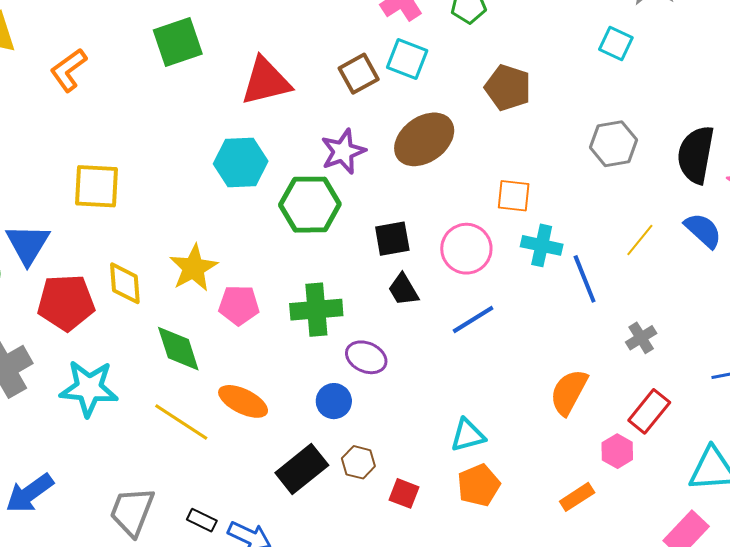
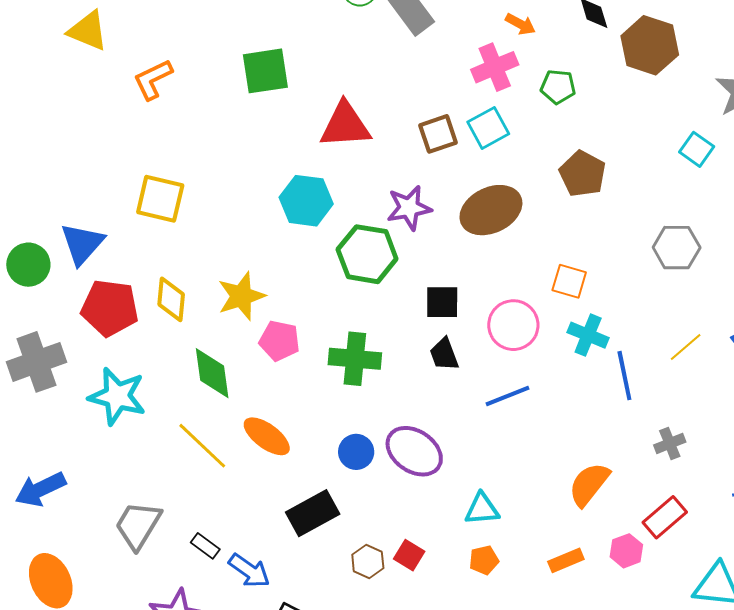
cyan square: (407, 59) -> (488, 128), turned 30
purple ellipse: (366, 357) -> (414, 451), moved, size x1.4
brown hexagon: (358, 462) -> (368, 561), moved
orange pentagon: (479, 485) -> (484, 560), size x0.7
orange rectangle: (577, 497) -> (566, 560), moved

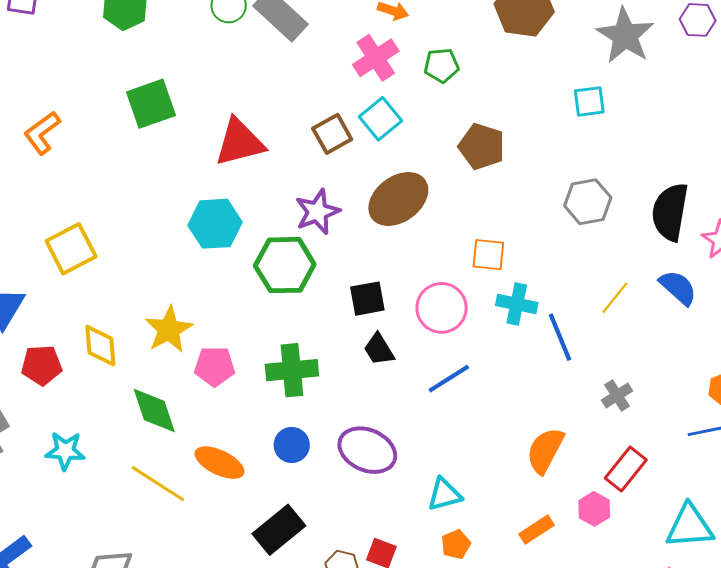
cyan square: (697, 149) -> (589, 101), turned -32
yellow square: (160, 199) -> (71, 249), turned -30
red pentagon: (110, 308) -> (42, 365), size x0.7
cyan star: (117, 396) -> (65, 451), size x0.7
blue circle: (356, 452) -> (292, 445), moved

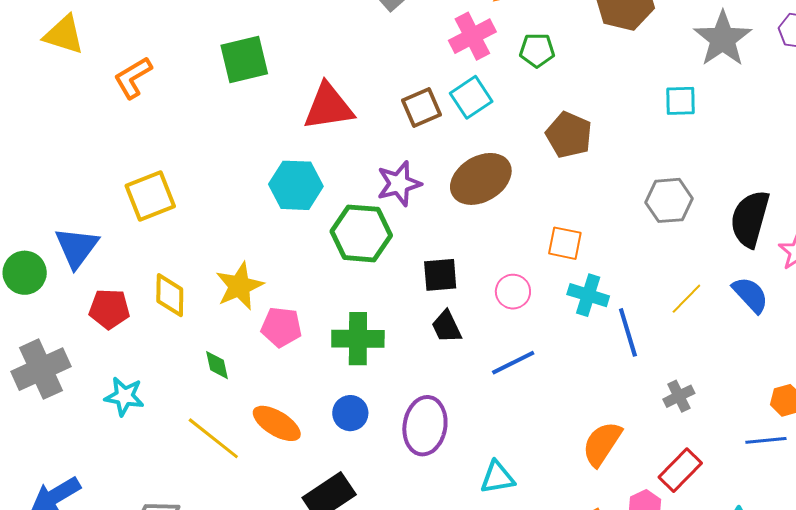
pink circle: (442, 308) -> (513, 292), size x0.7
green diamond: (154, 410) -> (217, 365), size x0.6
purple ellipse: (367, 450) -> (425, 426), turned 70

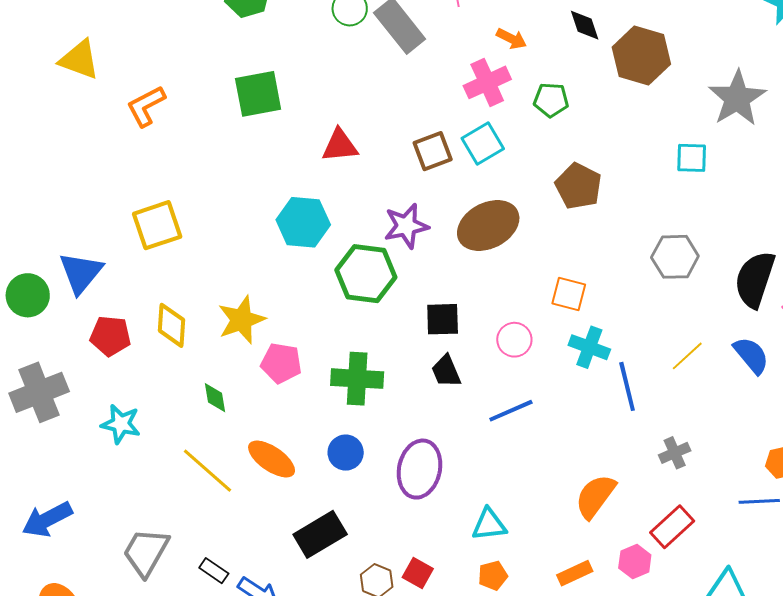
red triangle: (328, 107) -> (340, 145), size x0.7

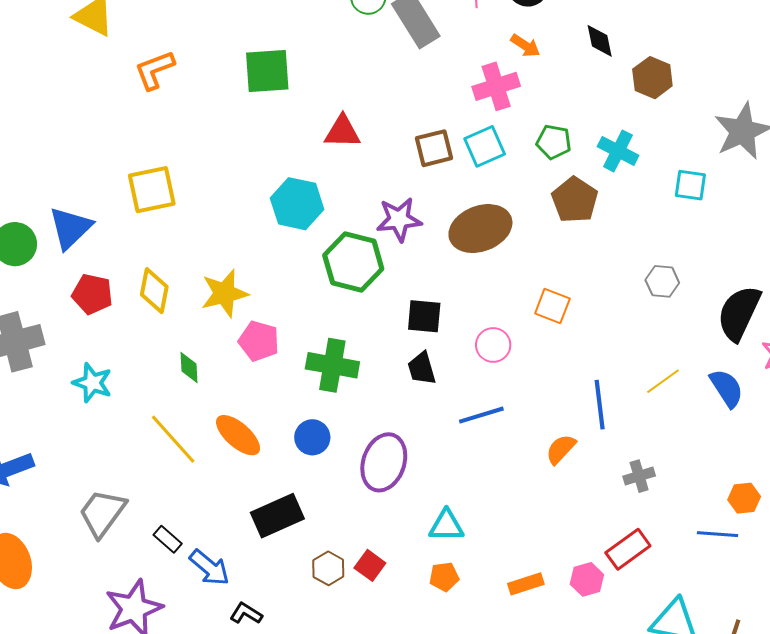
brown hexagon: (641, 56) -> (652, 78), size x0.7
green pentagon: (551, 100) -> (554, 142), moved
gray hexagon: (675, 257) -> (662, 281), size x0.7
cyan cross: (589, 347) -> (618, 151), moved
orange semicircle: (595, 496) -> (561, 449), moved, size x0.7

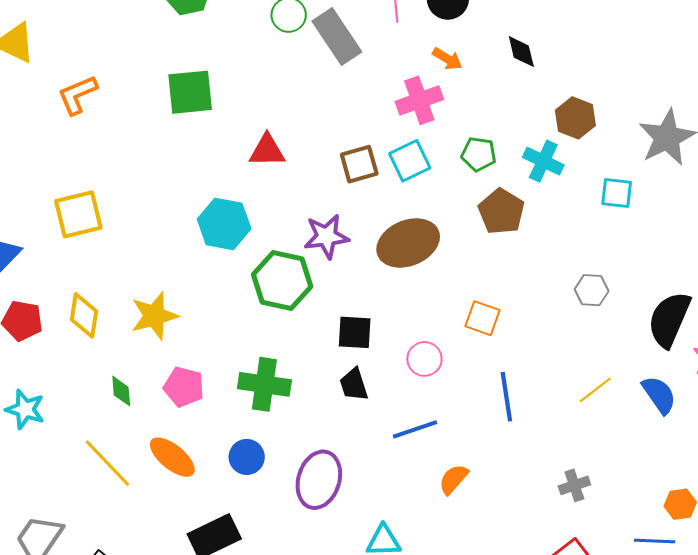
brown hexagon: (652, 78) -> (575, 118), moved
pink pentagon: (259, 341) -> (184, 387), moved
blue line: (600, 405) -> (506, 397), moved
orange semicircle: (561, 449) -> (453, 479), moved

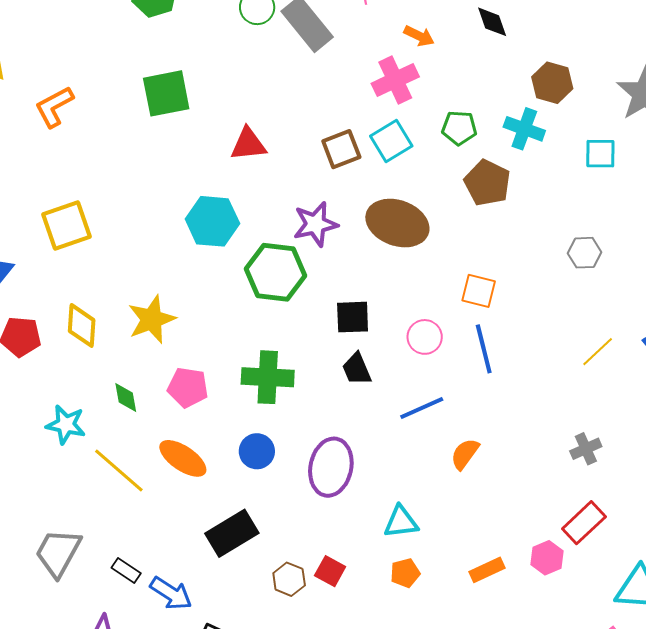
brown ellipse: (408, 243) -> (397, 223), turned 48
blue line: (506, 397) -> (484, 349), moved
cyan star: (25, 409) -> (66, 425), moved

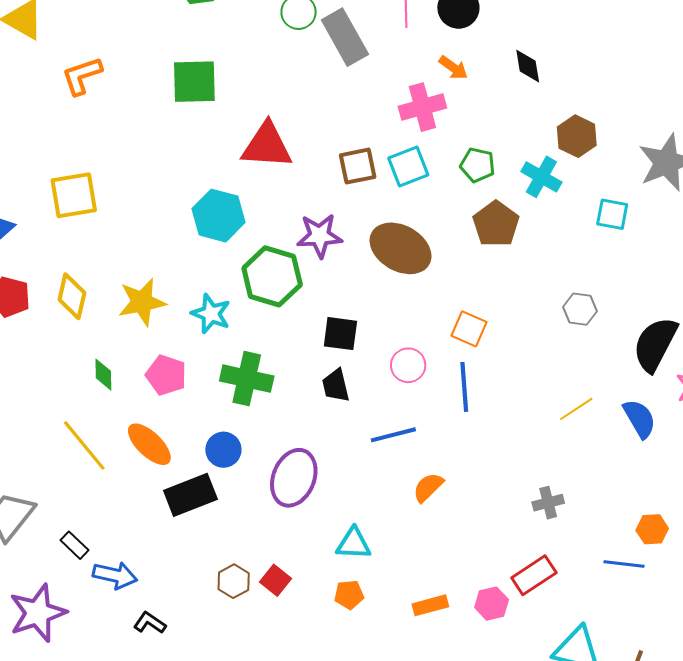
red triangle: (248, 144) -> (267, 146), size x1.4
cyan star: (66, 425) -> (211, 314), moved
black rectangle: (232, 533) -> (190, 495), moved
blue arrow: (171, 593) -> (115, 575), turned -30

